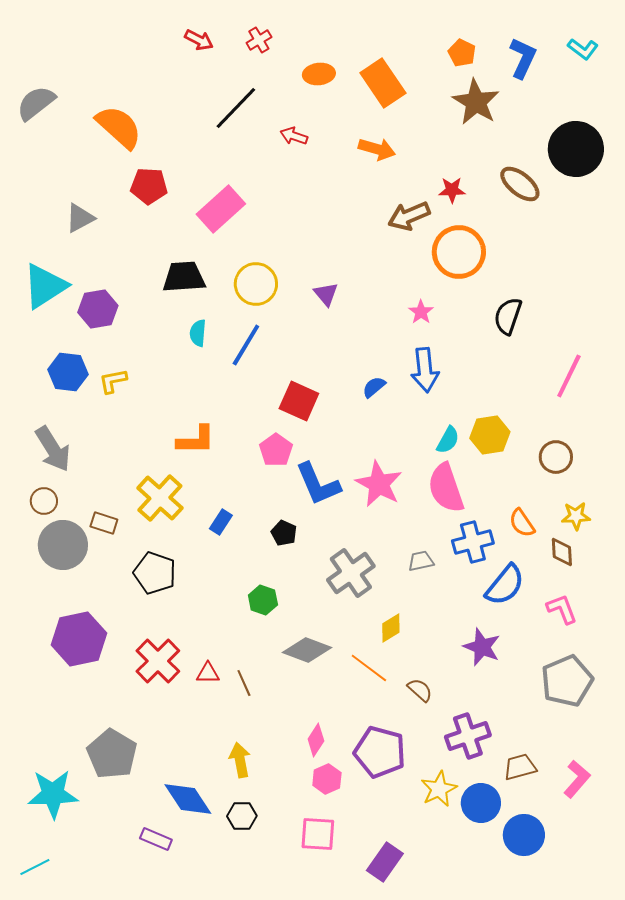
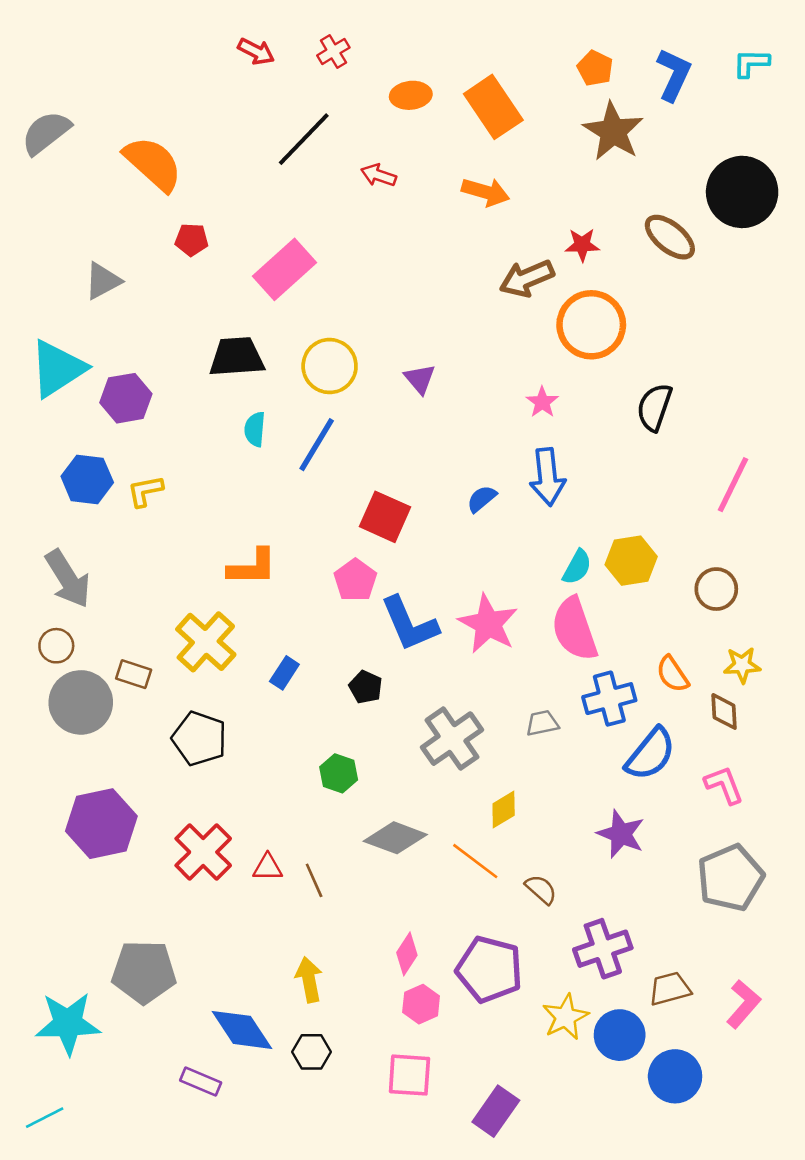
cyan L-shape: (583, 49) -> (751, 63), turned 144
red pentagon: (149, 186) -> (192, 240), size x0.7
gray pentagon: (112, 754) -> (144, 972), turned -30

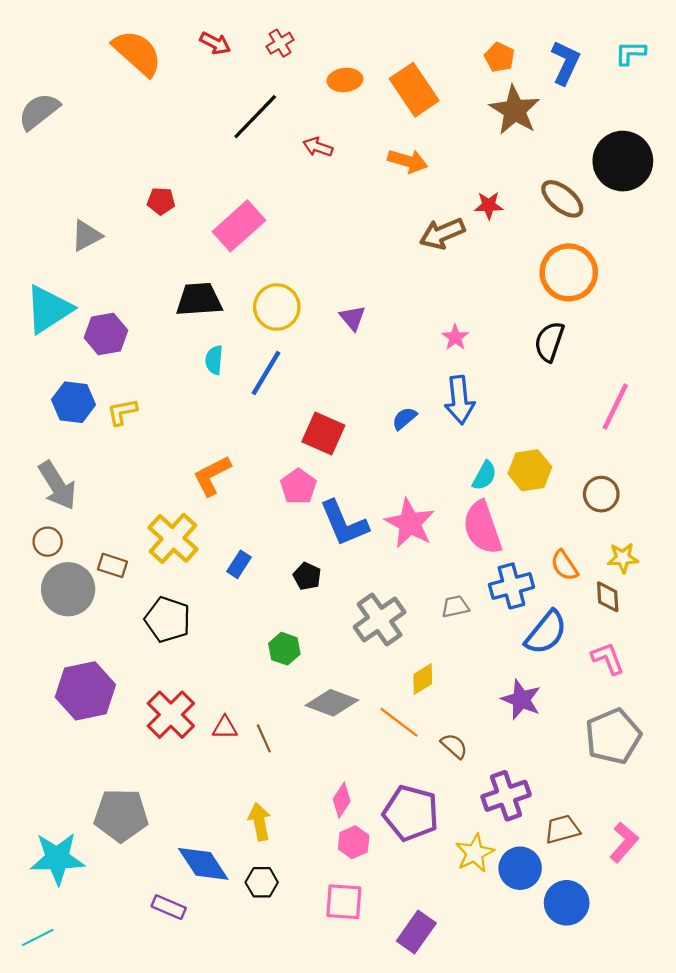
orange semicircle: (153, 164) -> (137, 53), moved
orange circle: (591, 325) -> (569, 272), moved
orange L-shape: (252, 567) -> (212, 476), turned 153

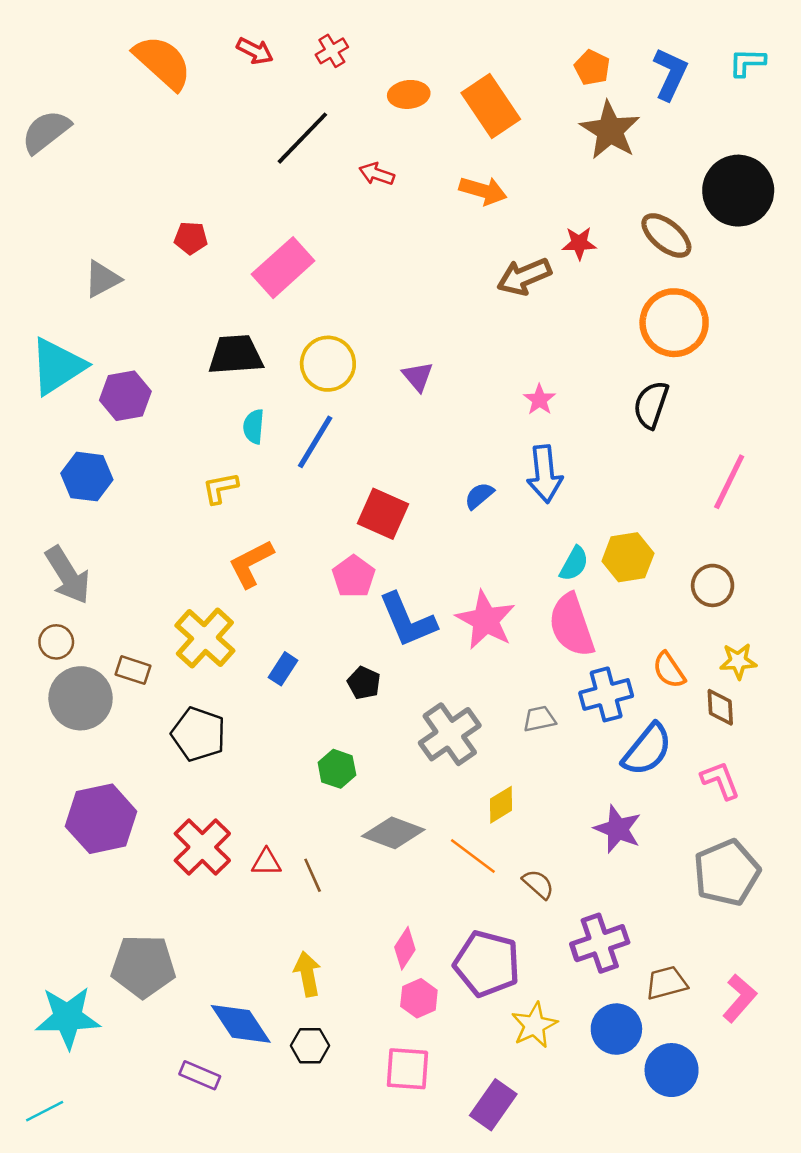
yellow L-shape: (122, 412) -> (220, 488), moved
yellow star: (475, 853) -> (534, 1025), moved

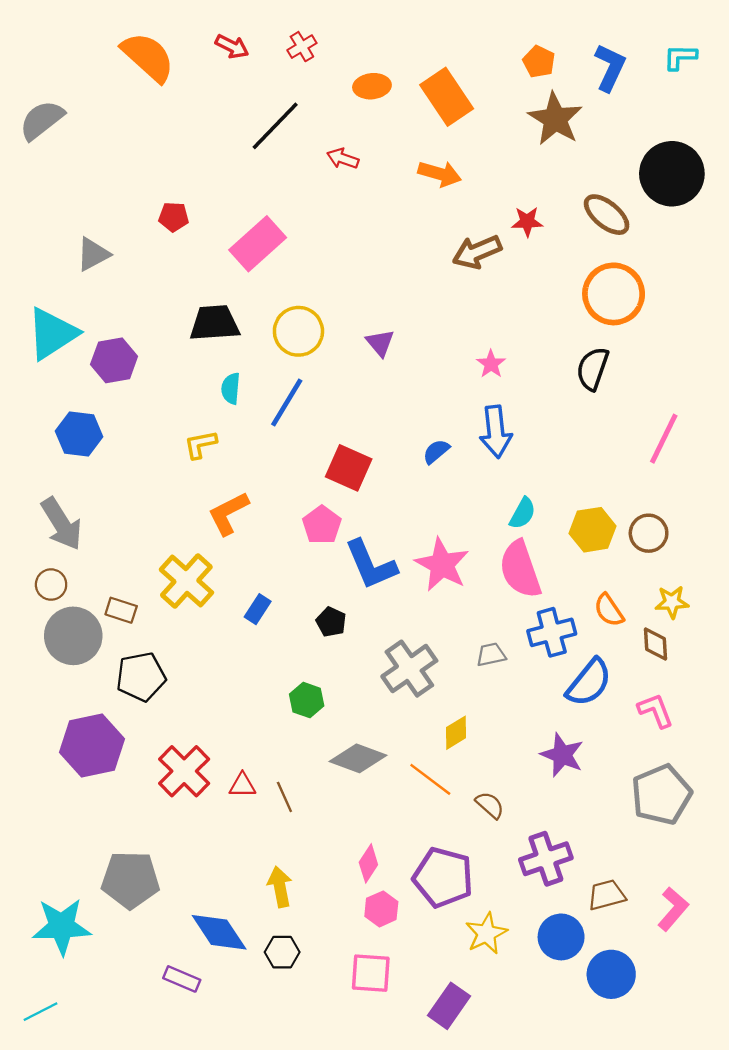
yellow hexagon: (628, 557) -> (593, 530), moved
black pentagon: (198, 734) -> (141, 677), moved, turned -30

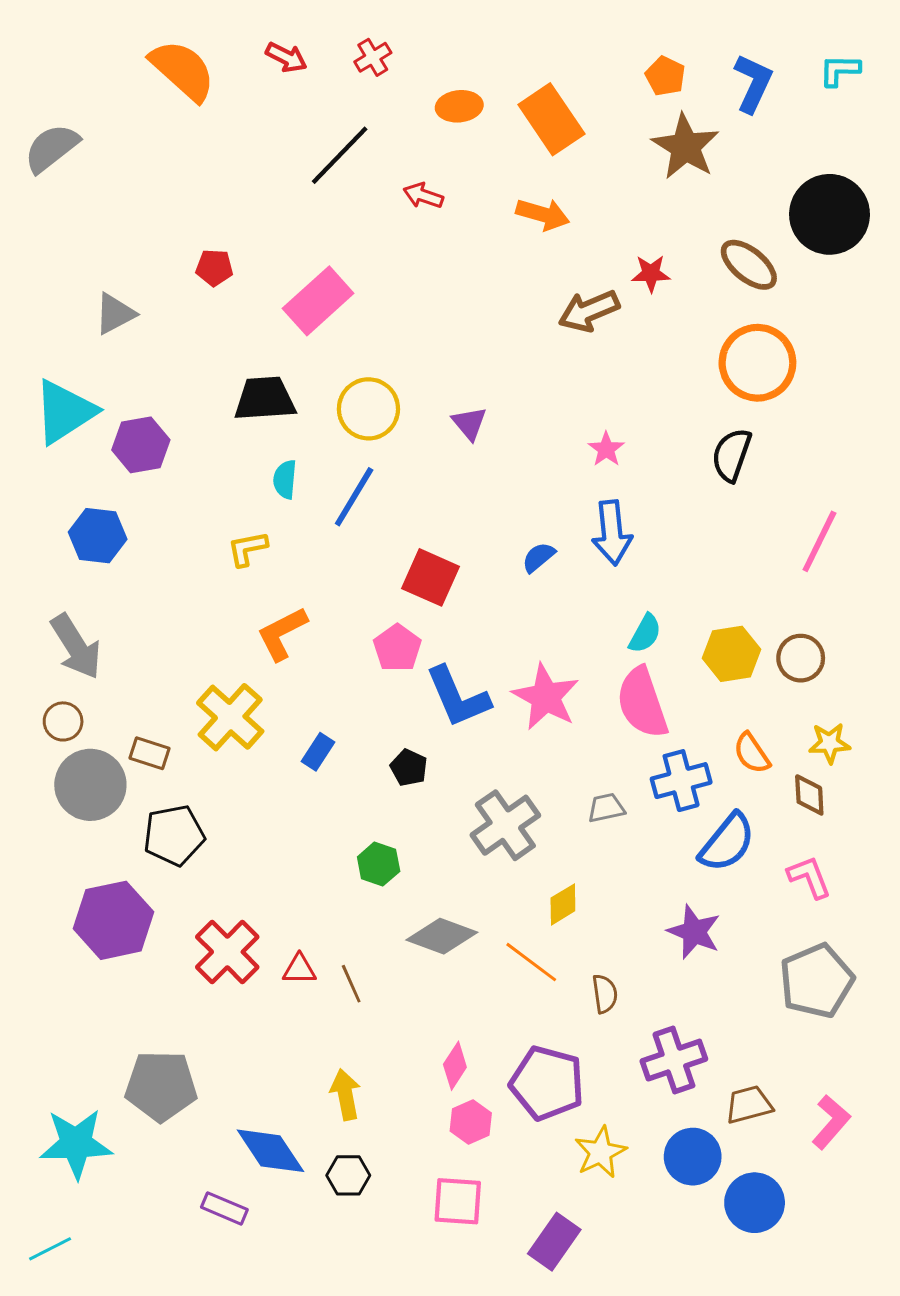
brown semicircle: (490, 805) -> (605, 994), turned 40

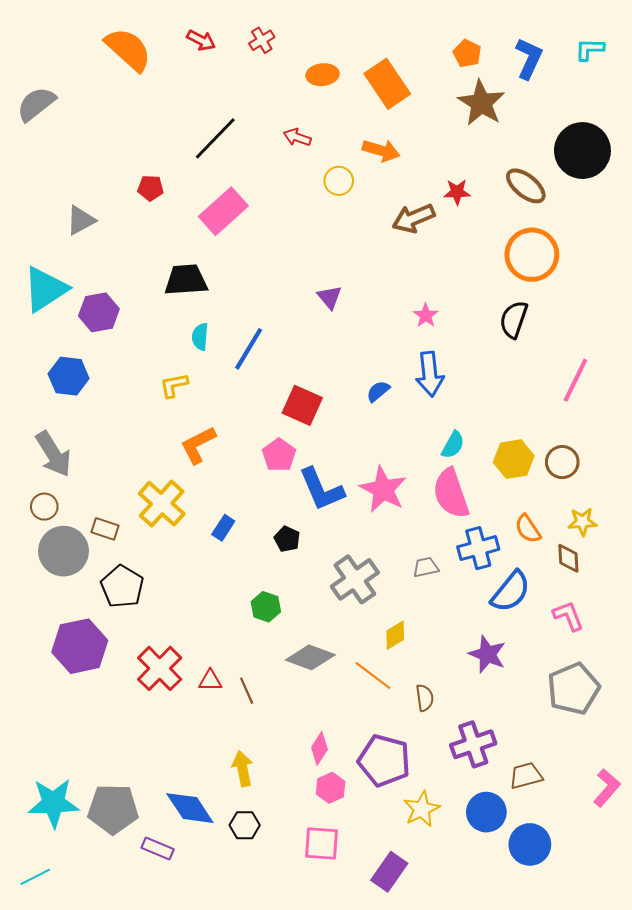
black line: (340, 155) -> (215, 138), moved
yellow circle: (368, 409) -> (339, 181), moved, size x0.7
black pentagon: (174, 835) -> (122, 587), turned -30
gray pentagon: (161, 1086) -> (113, 809), moved
pink L-shape: (831, 1122) -> (607, 788), moved

